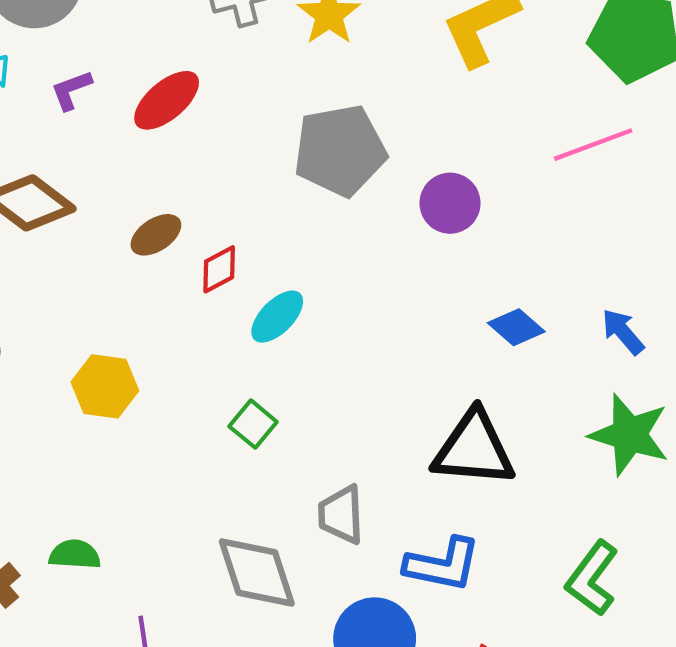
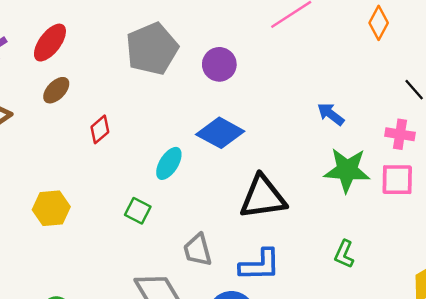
brown ellipse: (156, 235) -> (56, 90), moved
cyan ellipse: (277, 317) -> (169, 163), moved
blue diamond: (516, 327) -> (220, 133), moved, size x1.5
green L-shape: (592, 578) -> (344, 254), size x0.7

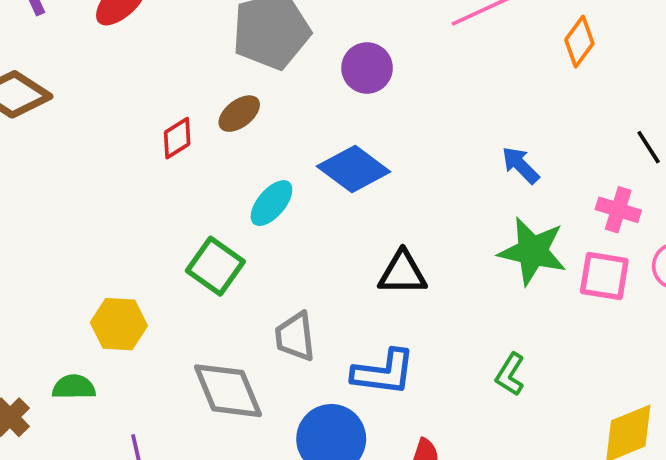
orange diamond: (379, 23) -> (579, 42), moved
brown ellipse: (56, 90) -> (239, 114), moved
black triangle: (263, 197) -> (403, 273), size x0.7
yellow hexagon: (51, 208) -> (119, 324), moved
green square: (138, 211) -> (215, 266), size x1.4

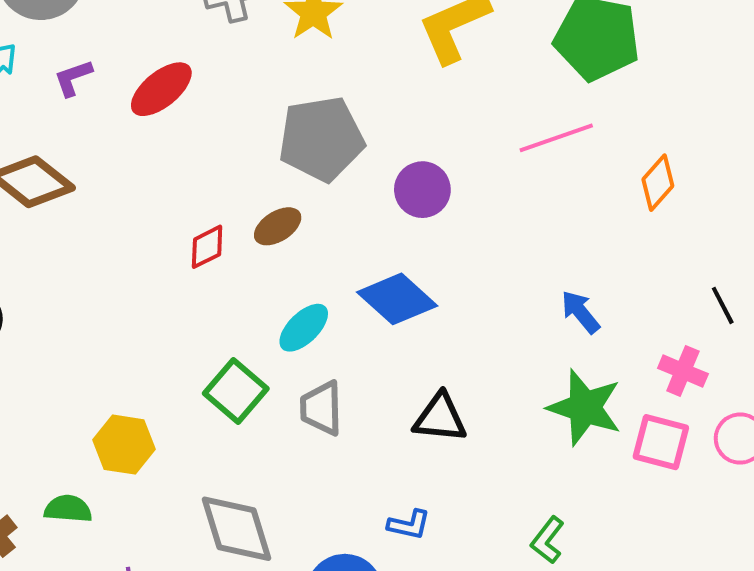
gray trapezoid: (295, 337) -> (321, 408), moved
blue L-shape: (384, 372) -> (409, 525), size x0.6

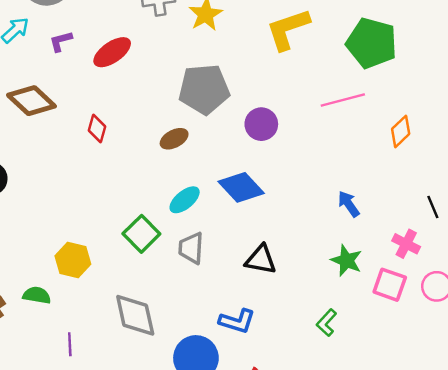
red diamond: (207, 247) -> (97, 128), moved, turned -52
green star: (585, 407) -> (346, 261), size x0.7
blue L-shape: (409, 525) -> (237, 321), size x1.4
green L-shape: (547, 540) -> (327, 323), moved

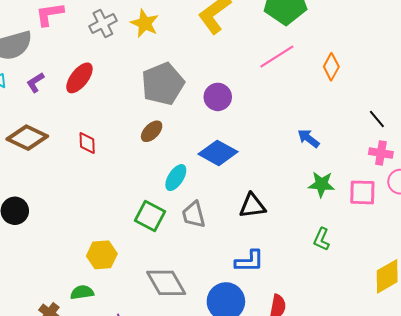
pink cross: (406, 244) -> (381, 153), moved

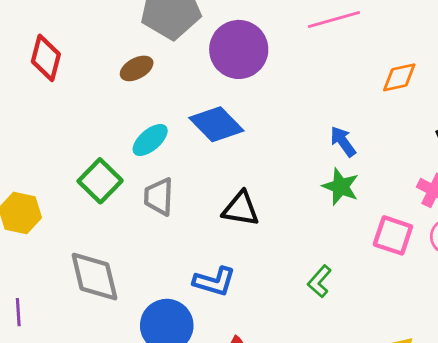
orange diamond: (331, 67) -> (399, 77), moved, turned 32
purple circle: (218, 97) -> (239, 49), size x1.5
red diamond: (87, 143) -> (46, 58), size x1.4
green star: (321, 184) -> (341, 187), moved

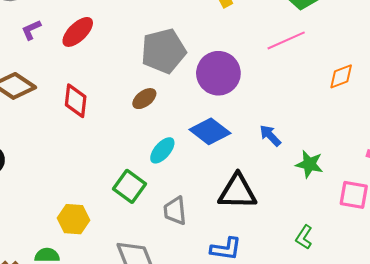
blue arrow: (343, 141) -> (270, 136), moved
gray trapezoid: (159, 197) -> (175, 211), moved
black triangle: (241, 209) -> (237, 192), size x1.4

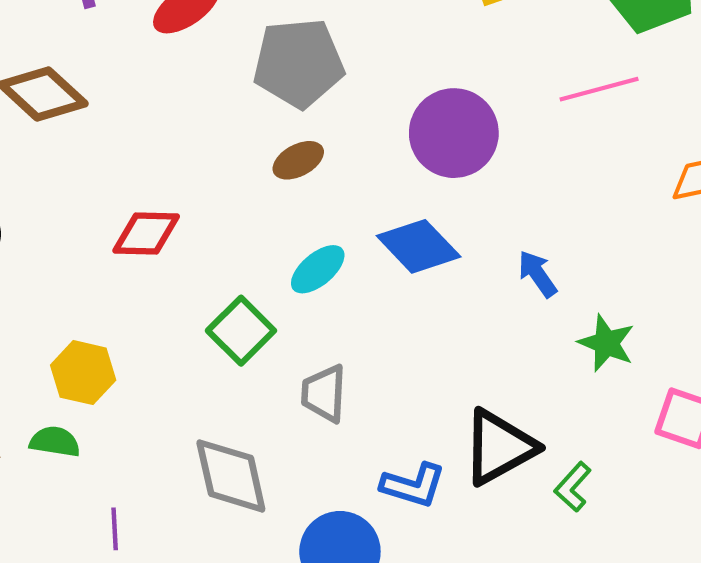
gray pentagon: (163, 51) -> (298, 63), moved
red diamond: (76, 101) -> (146, 233), moved, turned 76
black triangle: (237, 192) -> (499, 447), moved, turned -39
yellow hexagon: (73, 219) -> (83, 373), moved

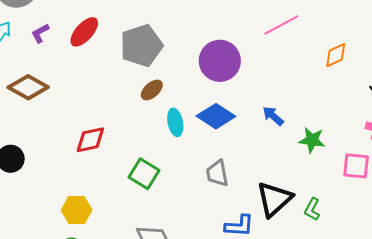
cyan ellipse: (318, 269) -> (175, 122), moved, turned -48
gray trapezoid: (324, 393) -> (217, 173), moved

